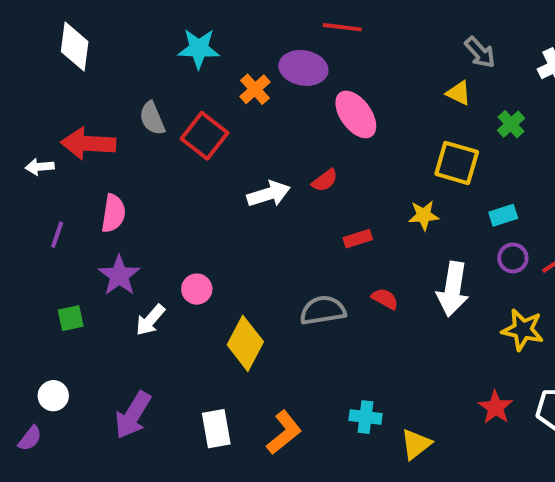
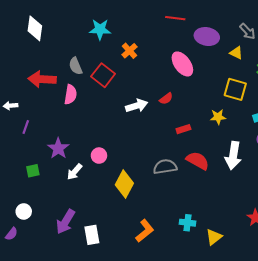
purple ellipse: (303, 68) -> (207, 37), moved
white arrow: (40, 167) -> (10, 106), moved
pink semicircle: (113, 213) -> (70, 94), moved
red semicircle: (385, 299) -> (198, 161), size x1.6
white rectangle: (216, 429) -> (92, 235), moved

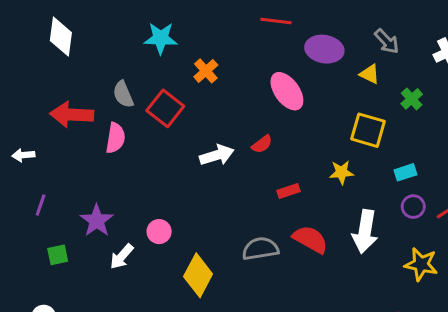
purple line: (26, 127) -> (41, 205), moved

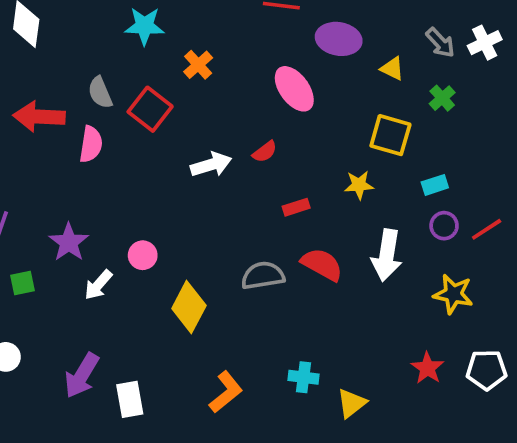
gray arrow: (387, 41) -> (440, 43), moved

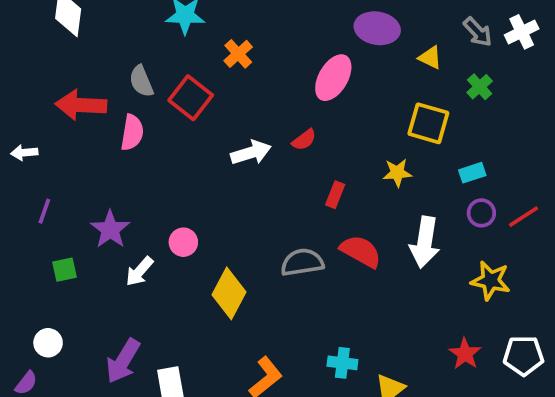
pink ellipse: (294, 89) -> (333, 78), turned 66
red rectangle: (296, 207) -> (335, 195), turned -50

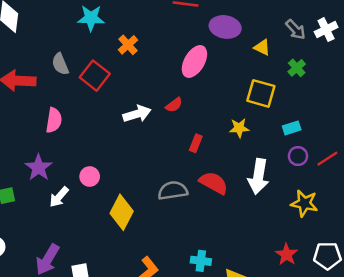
pink semicircle: (132, 132) -> (54, 120), moved

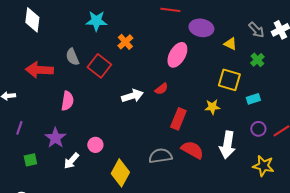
cyan rectangle: (292, 128) -> (253, 99), moved
red rectangle: (196, 143) -> (178, 119), size x1.5

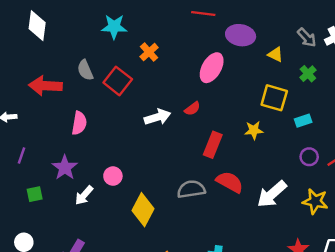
white arrow: (227, 145) -> (272, 194), moved, turned 40

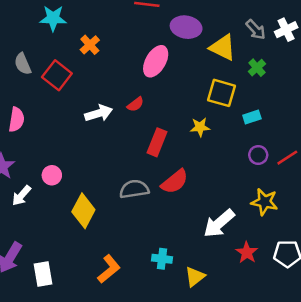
yellow triangle: (275, 54) -> (223, 47), size x1.6
red semicircle: (230, 182) -> (175, 182), turned 112
white arrow: (272, 194) -> (219, 223), moved

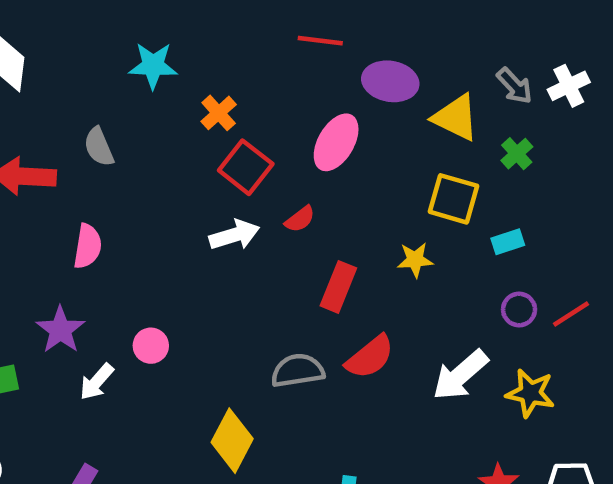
red square: (57, 75) -> (246, 167), moved
yellow diamond: (83, 211) -> (232, 441), moved
white arrow: (219, 223) -> (460, 375), moved

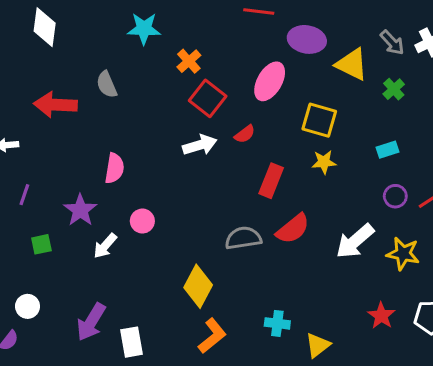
yellow square: (454, 199) -> (319, 120), moved
pink semicircle: (88, 246) -> (114, 168), moved

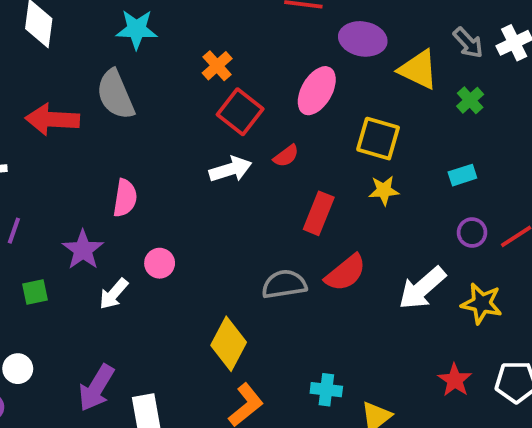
cyan star: (144, 29) -> (137, 29), moved
gray semicircle: (107, 84) -> (115, 95), size x1.5

